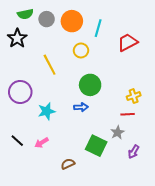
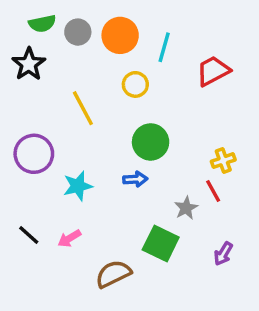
red line: (128, 114) -> (213, 191), turned 64
gray star: (117, 132) -> (186, 208), moved
brown semicircle: (68, 164) -> (113, 274), size x1.5

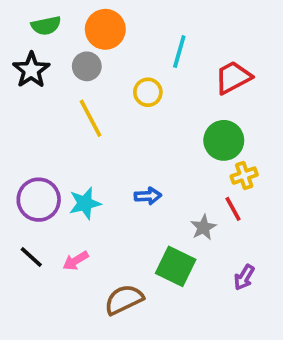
gray circle: (78, 32) -> (87, 66), moved
orange circle: (120, 35) -> (105, 29), moved
green circle: (151, 142) -> (224, 140), moved
purple circle: (34, 154) -> (39, 200), moved

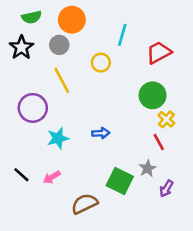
yellow cross: (244, 176) -> (166, 119), turned -30
purple circle: (39, 200) -> (33, 108), moved
gray star: (203, 227) -> (147, 168), moved

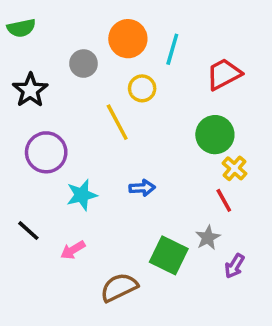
green semicircle: (32, 17) -> (21, 28), moved
orange circle: (72, 20) -> (128, 39), moved
black star: (21, 47) -> (30, 90), moved
yellow line: (62, 80) -> (117, 122), moved
black line: (21, 175) -> (28, 231), moved

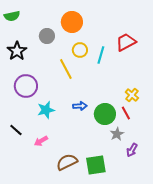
cyan line: (172, 49) -> (101, 55), moved
green circle: (215, 135) -> (105, 114), moved
green square: (169, 255) -> (96, 165), moved, turned -35

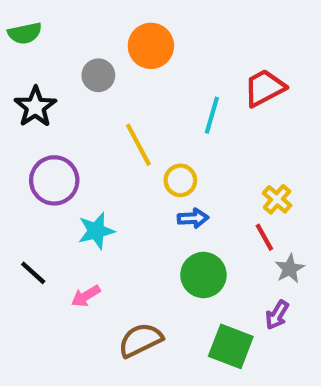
yellow circle: (80, 50) -> (180, 180), moved
blue arrow: (80, 106) -> (193, 218), moved
green circle: (105, 114) -> (203, 275), moved
gray star: (117, 134) -> (290, 269), moved
green square: (96, 165) -> (231, 346), moved, turned 30

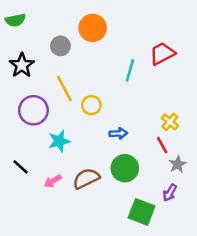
yellow line: (138, 145) -> (64, 88), moved
yellow circle: (180, 180) -> (91, 105), moved
brown semicircle: (140, 340) -> (86, 178), moved

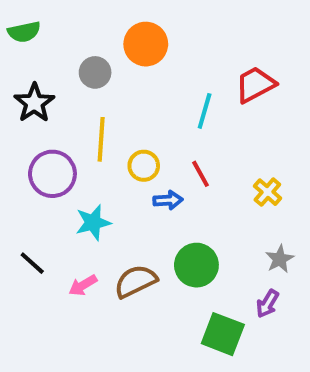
yellow line: (64, 88) -> (101, 139), turned 32
blue arrow: (118, 133) -> (168, 200), moved
red line: (162, 145) -> (201, 174), moved

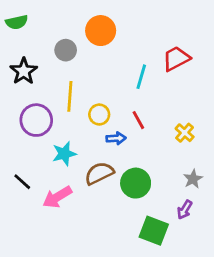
brown semicircle: (136, 281) -> (99, 173), moved
pink arrow: (83, 285) -> (57, 197), size x1.5

